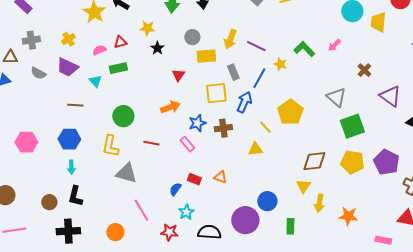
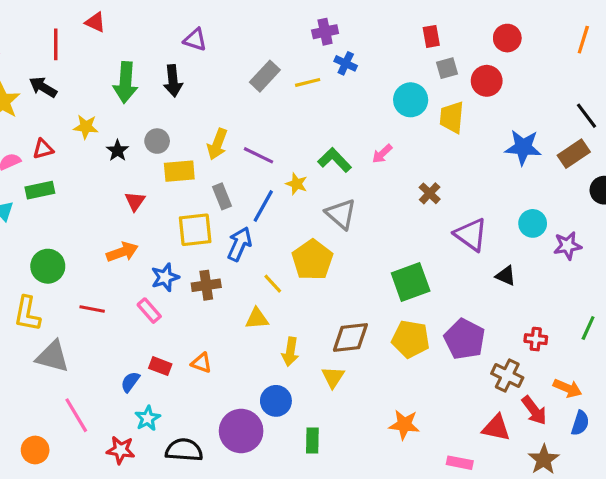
black star: (157, 48) -> (117, 151), moved
gray triangle: (336, 97) -> (341, 214), moved
yellow arrow: (319, 203) -> (290, 352), moved

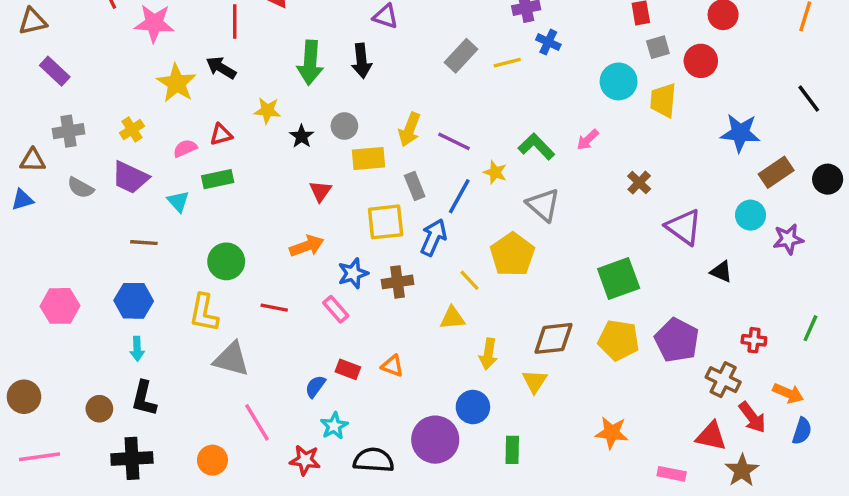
brown rectangle: (574, 154) -> (776, 172), moved
brown star: (544, 460) -> (742, 470), moved

